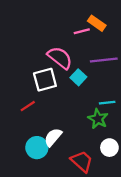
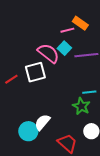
cyan square: (78, 77) -> (64, 48), moved
red line: (28, 106) -> (11, 79), moved

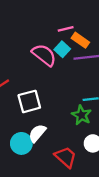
orange rectangle: (80, 23) -> (80, 40), moved
white square: (35, 72) -> (29, 101), moved

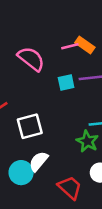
orange rectangle: (80, 40) -> (85, 45), moved
cyan square: (62, 49) -> (66, 83), moved, turned 35
pink semicircle: (44, 55) -> (31, 59), moved

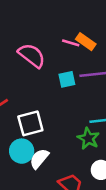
pink line: (70, 46) -> (71, 43), turned 30
cyan circle: (21, 173) -> (22, 151), moved

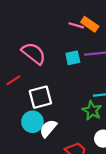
pink semicircle: (32, 55) -> (34, 53), moved

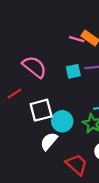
cyan circle: (32, 122) -> (62, 121), moved

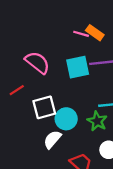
cyan square: (73, 71) -> (78, 67), size x1.5

